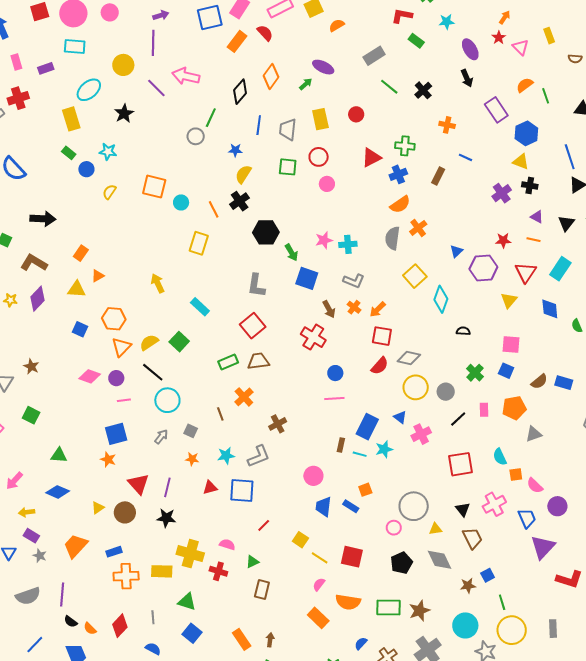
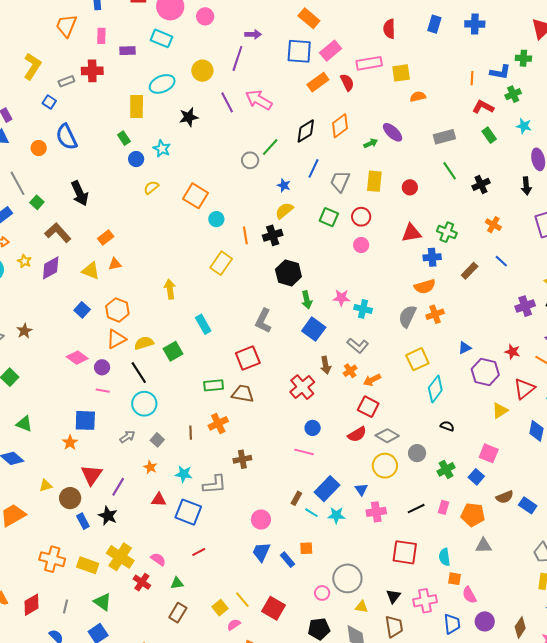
black arrow: (43, 219) -> (80, 193), turned 45
gray circle: (446, 392) -> (417, 453), moved
yellow square: (300, 540) -> (220, 608), moved
blue rectangle: (114, 552) -> (83, 521), moved, turned 63

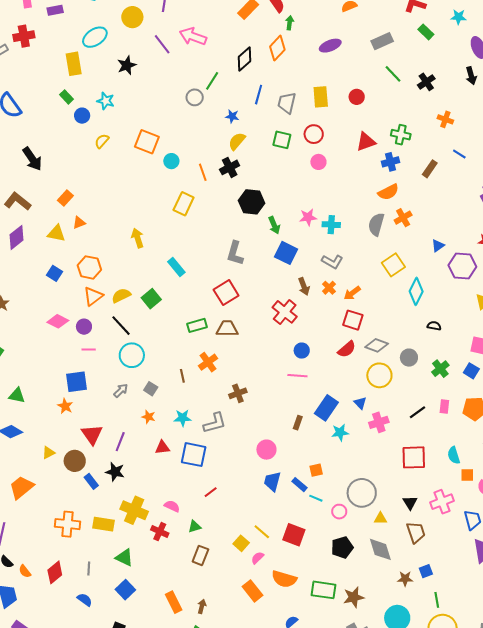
purple ellipse: (393, 132) -> (330, 46), turned -55
green arrow: (371, 143) -> (290, 23), moved, turned -48
cyan line: (311, 513) -> (316, 498), moved

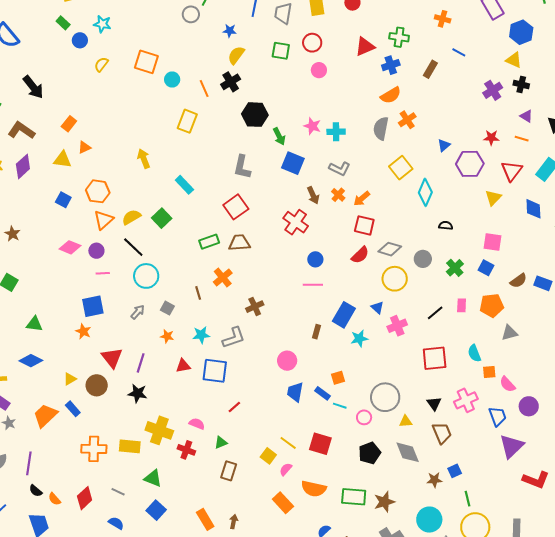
pink star: (308, 217) -> (312, 126), turned 30
blue rectangle: (91, 481) -> (73, 409), moved
gray line: (89, 569) -> (118, 492), turned -64

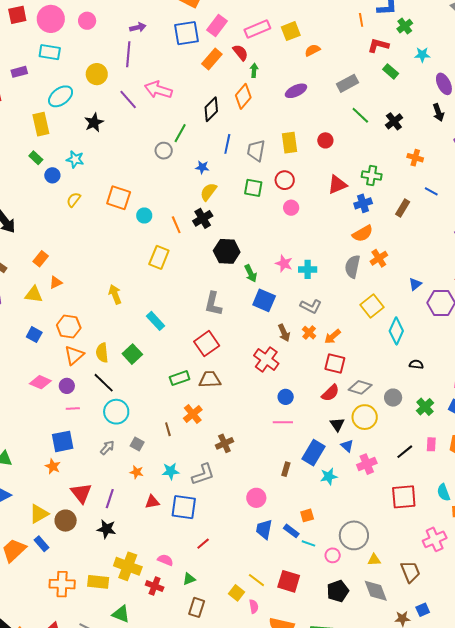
yellow semicircle: (131, 217) -> (102, 353), turned -66
yellow triangle: (70, 379) -> (39, 514), size x1.5
black triangle: (434, 403) -> (337, 424), moved
pink semicircle: (286, 469) -> (254, 606), turned 128

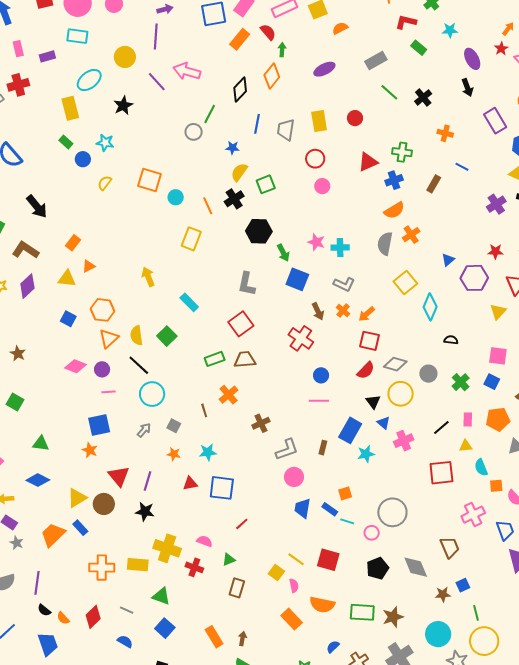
green square: (253, 188) -> (266, 184), moved, turned -30
gray L-shape: (203, 474) -> (287, 450), moved
yellow triangle: (374, 560) -> (466, 446), moved

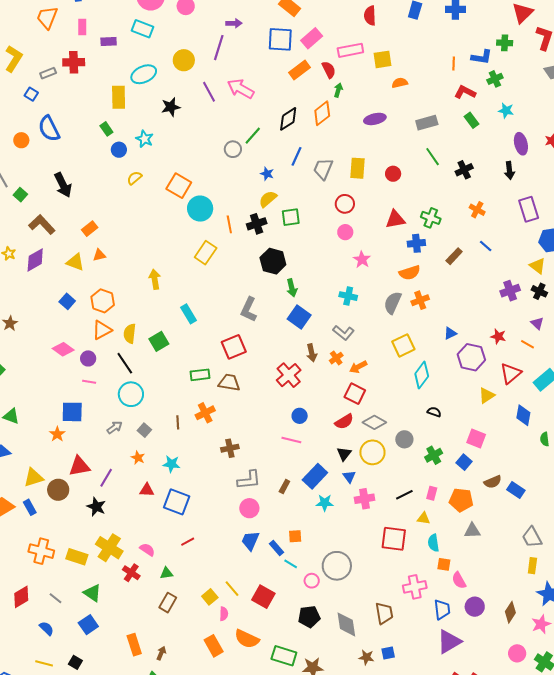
cyan circle: (176, 197) -> (200, 209), size x1.6
pink star: (316, 242) -> (362, 259), moved
red triangle: (119, 476) -> (79, 466), turned 45

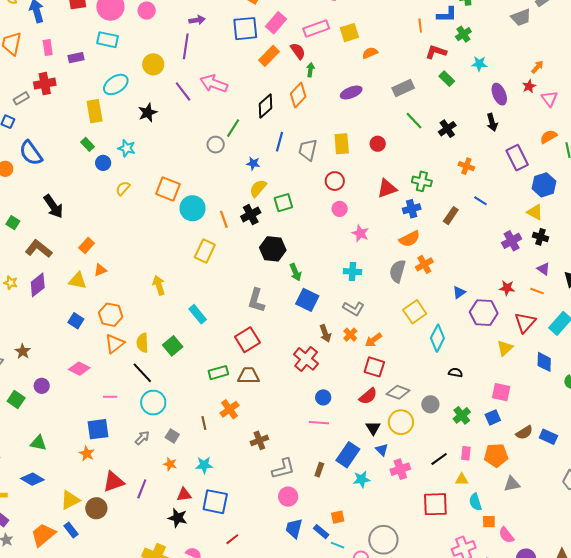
purple circle: (88, 358) -> (42, 386), moved
blue square: (464, 462) -> (493, 417), turned 35
black star: (96, 507) -> (178, 518), moved

